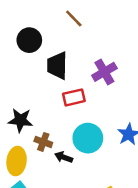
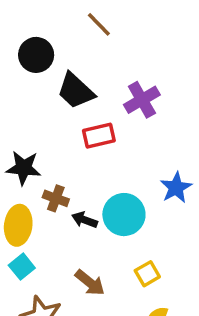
black trapezoid: (57, 66) -> (76, 91), turned -48
cyan circle: (88, 138) -> (124, 215), moved

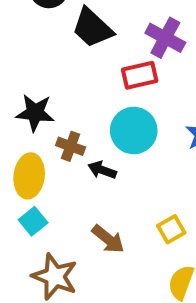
purple cross: (142, 100) -> (165, 38), turned -32
red rectangle: (99, 136) -> (140, 75), moved
cyan circle: (124, 215) -> (134, 131), moved

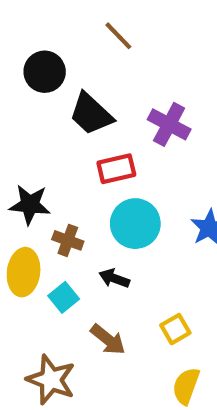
red rectangle: (140, 75) -> (116, 169), moved
black arrow: (102, 170) -> (114, 278), moved
cyan square: (33, 221) -> (64, 297), moved

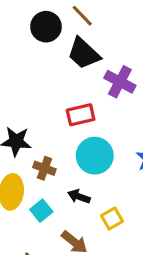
black circle: (45, 72) -> (46, 27), moved
black trapezoid: (91, 114) -> (84, 53), moved
yellow square: (175, 329) -> (112, 219), moved

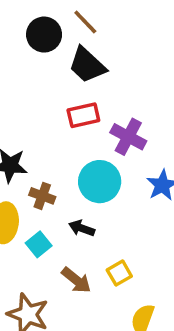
purple cross: (120, 82) -> (128, 137), moved
red rectangle: (81, 115) -> (83, 115), moved
yellow square: (112, 219) -> (119, 273), moved

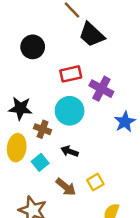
black circle: (44, 35) -> (33, 47), moved
black trapezoid: (87, 65) -> (92, 35), moved
cyan circle: (100, 182) -> (70, 111), moved

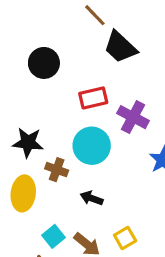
cyan square: (40, 162) -> (53, 236), moved

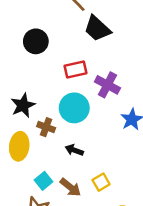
black star: (28, 143) -> (23, 105), turned -30

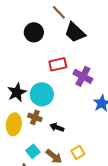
black circle: (36, 41) -> (34, 32), moved
cyan circle: (74, 108) -> (42, 94), moved
brown cross: (46, 127) -> (35, 117), moved

